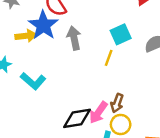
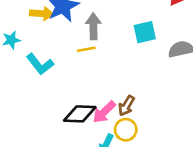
yellow line: (109, 58) -> (86, 49), moved, turned 49

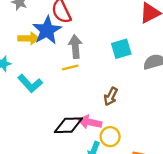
brown arrow: (126, 106) -> (111, 96), moved
pink arrow: (104, 112) -> (90, 122), turned 60

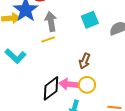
black diamond: (68, 125) -> (51, 88), turned -30
yellow circle: (110, 137) -> (87, 85), moved

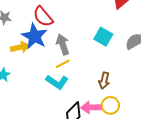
cyan square: (90, 20) -> (103, 37), turned -30
cyan L-shape: (15, 56) -> (57, 82), moved

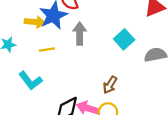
yellow line: (63, 64) -> (47, 49), moved
cyan L-shape: (57, 82) -> (30, 81), moved

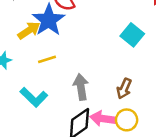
yellow arrow: (35, 22) -> (29, 30), turned -30
gray arrow: (80, 34) -> (81, 87), moved

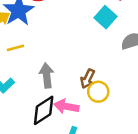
cyan square: (132, 35) -> (105, 17), moved
yellow circle: (127, 120) -> (98, 92), moved

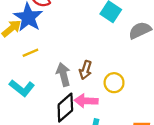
brown arrow: (88, 79) -> (85, 70), moved

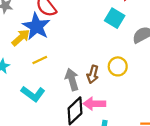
yellow circle: (114, 83) -> (118, 66), moved

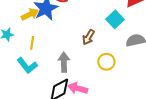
yellow line: (40, 60) -> (32, 43), moved, turned -72
brown arrow: (93, 74) -> (88, 37), moved

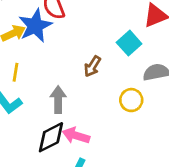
yellow circle: (106, 62) -> (131, 100), moved

